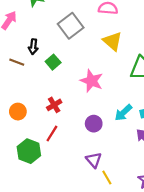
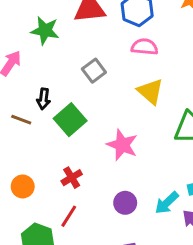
gray square: (71, 26) -> (94, 71), size x0.7
green square: (53, 62) -> (70, 120), size x1.5
cyan arrow: (123, 113) -> (167, 203), moved

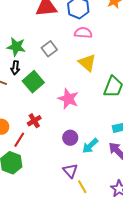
green star: (45, 31) -> (16, 47), moved
cyan arrow: (167, 203) -> (90, 146), moved
red line: (69, 216) -> (19, 140), moved

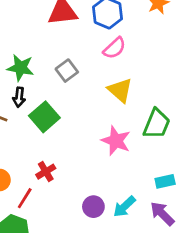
pink semicircle: (83, 33) -> (115, 48), turned 132
pink star: (68, 99) -> (116, 141), moved
purple circle: (70, 138) -> (93, 207), moved

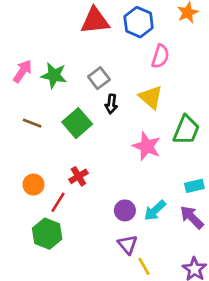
pink semicircle: (115, 48) -> (160, 56), moved, turned -30
black arrow: (19, 97) -> (111, 104), moved

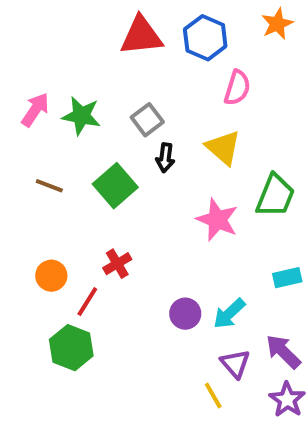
purple arrow: (192, 217) -> (283, 352), moved
purple triangle: (128, 245) -> (235, 364), moved

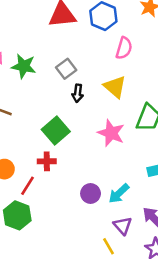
green square: (115, 186) -> (56, 130), moved
red cross: (117, 264) -> (47, 161), turned 30

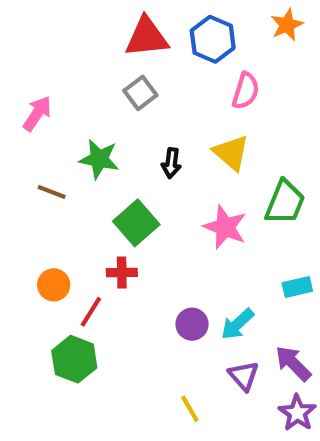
green star: (24, 66) -> (99, 159), moved
gray square: (66, 69) -> (140, 93), moved
yellow line: (109, 246) -> (190, 409), moved

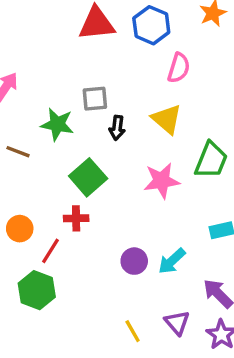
gray square: (140, 93) -> (95, 99), moved, turned 32
pink star: (225, 227) -> (162, 181), turned -30
purple triangle: (244, 376) -> (177, 323), moved

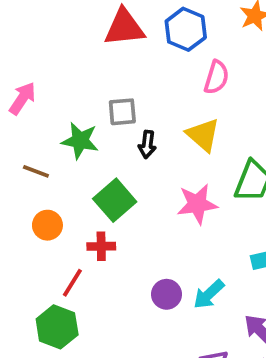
orange circle: (20, 229) -> (47, 225), moved

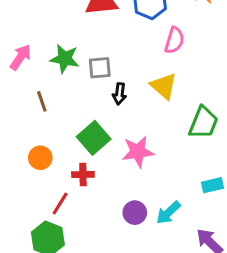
green star: (80, 141) -> (65, 59), moved
brown line: (36, 171) -> (42, 101), moved, turned 50
pink star: (197, 204) -> (138, 152), moved

